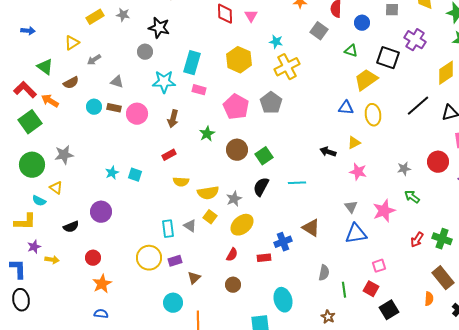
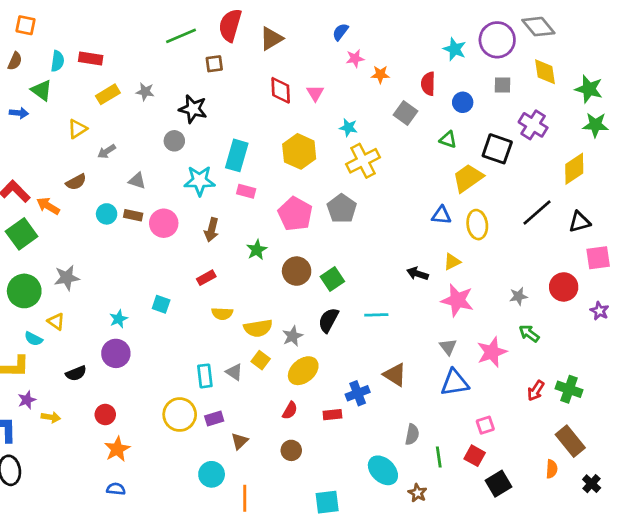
green triangle: (45, 67) -> (41, 90), moved
pink star: (358, 172) -> (457, 300), size x1.4
cyan star: (112, 173) -> (119, 319), moved
cyan ellipse: (283, 300) -> (383, 470), moved, turned -30

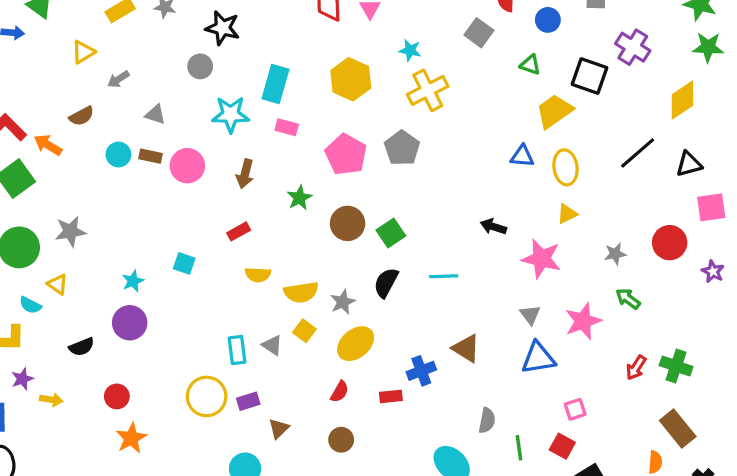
yellow triangle: (452, 262) -> (567, 214), moved

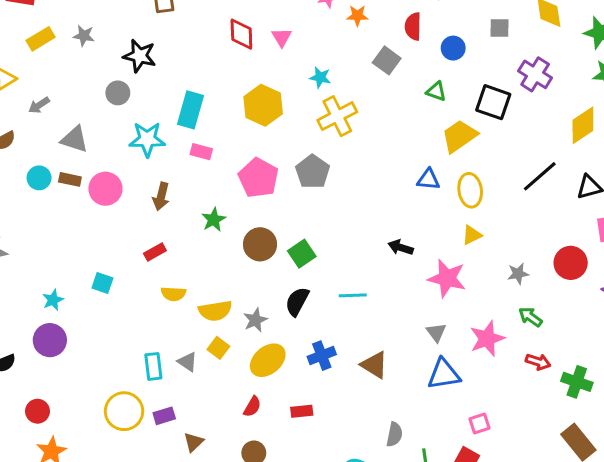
gray triangle: (155, 114) -> (75, 139), size x1.4
red arrow: (636, 368) -> (538, 362), moved, turned -105
blue cross: (421, 371) -> (322, 356), moved

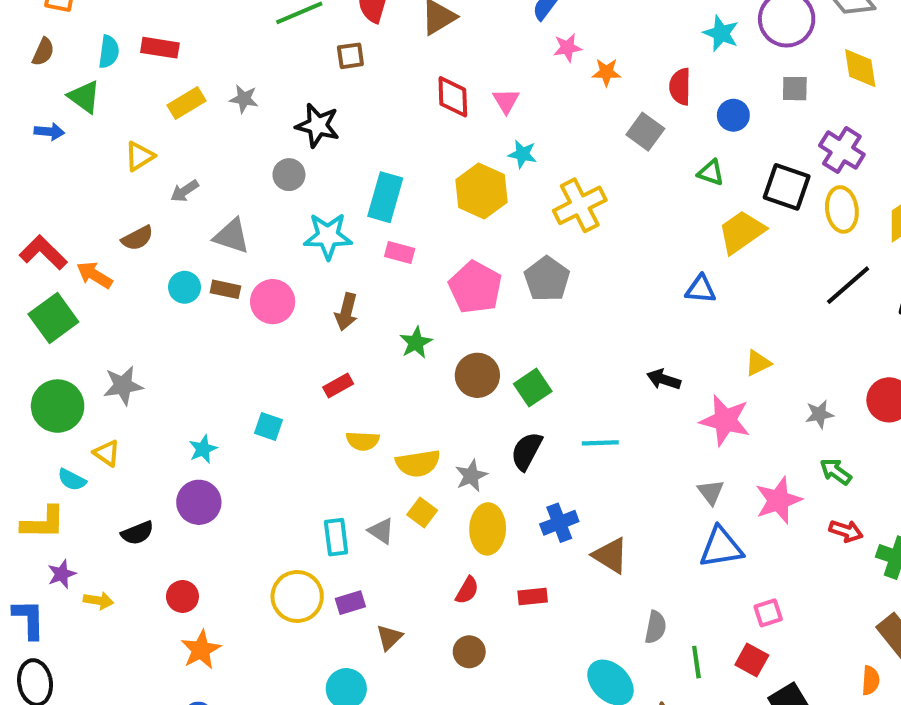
cyan star: (320, 77) -> (522, 154), moved
yellow ellipse: (470, 190) -> (842, 209), moved
yellow ellipse: (268, 360) -> (488, 529), turned -48
brown triangle: (374, 365) -> (610, 556), moved

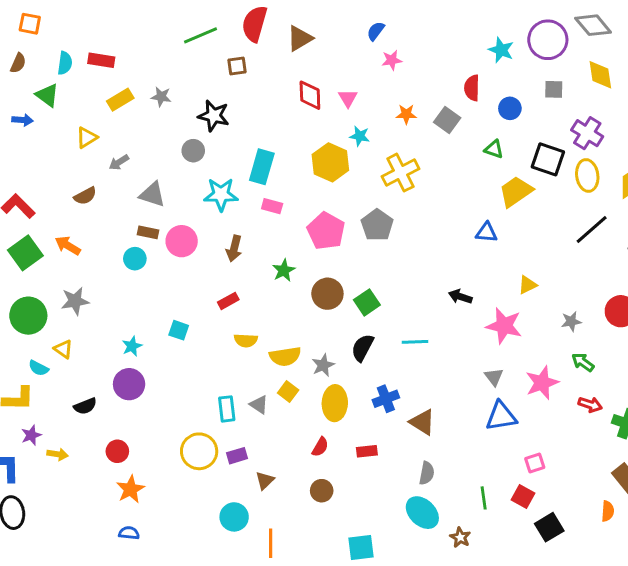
orange star: (606, 72) -> (406, 114), moved
orange arrow: (94, 275) -> (68, 246), moved
cyan circle: (185, 287) -> (135, 259), moved
gray semicircle: (656, 627) -> (427, 473), moved

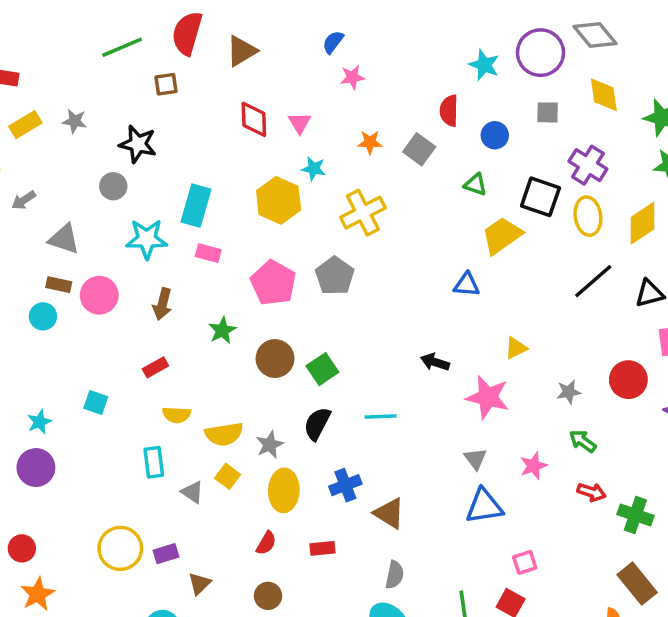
pink star: (542, 383) -> (533, 466), size x0.7
cyan rectangle: (227, 409) -> (154, 462), moved

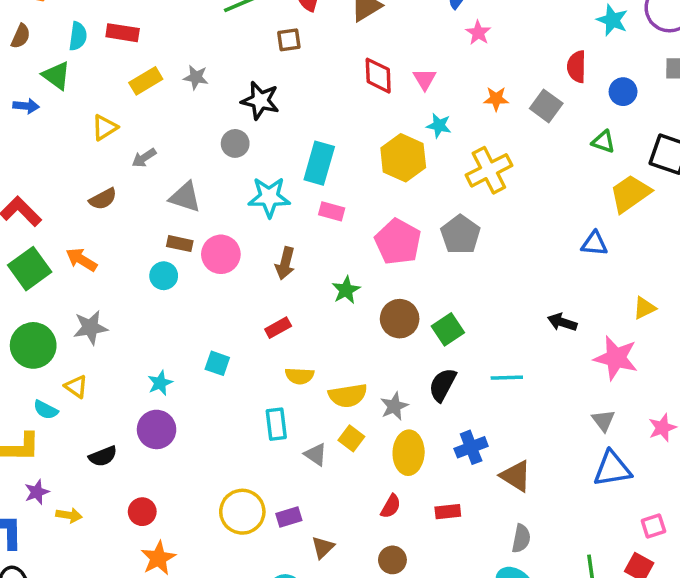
pink star: (352, 77) -> (478, 33), turned -30

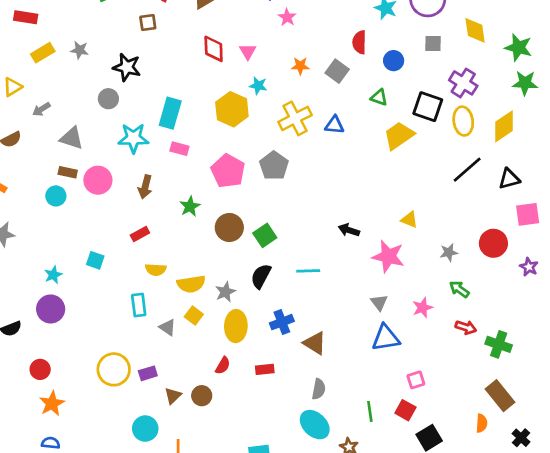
blue triangle: (594, 244) -> (334, 125), moved
yellow triangle: (644, 308) -> (409, 220), turned 48
brown circle: (392, 560) -> (202, 396), moved

